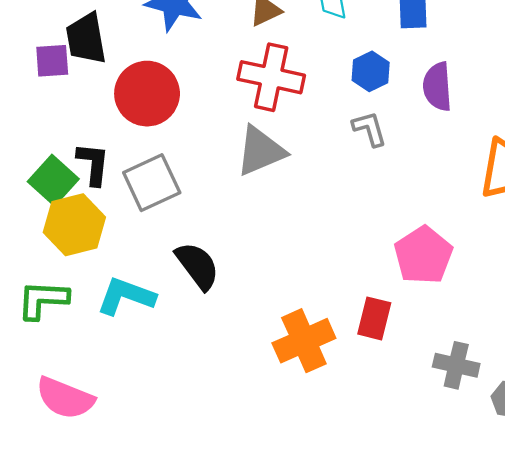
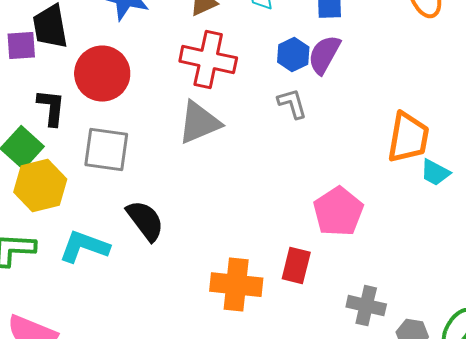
purple semicircle: (437, 87) -> (324, 55), moved, turned 33
black L-shape: (93, 164) -> (51, 108), moved
gray square: (152, 183) -> (106, 150), turned 33
orange cross: (304, 341) -> (236, 285), turned 30

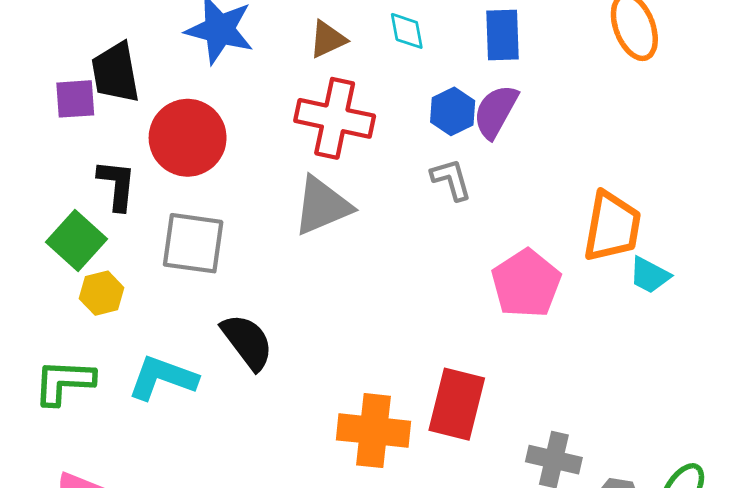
yellow hexagon: (40, 186) -> (102, 293), size x0.6
pink pentagon: (338, 212) -> (526, 283), moved
red rectangle: (296, 266) -> (457, 404), size x1.4

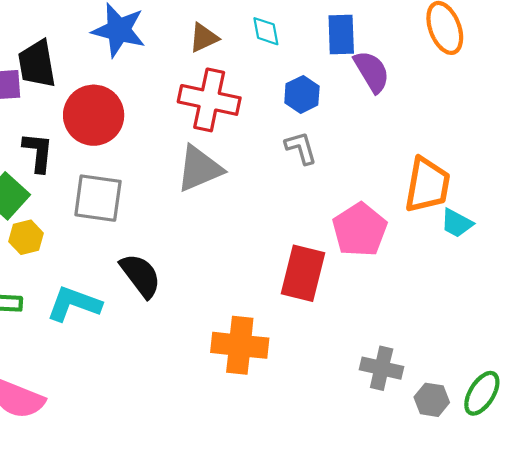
purple semicircle: (496, 111) -> (372, 72), moved, turned 120
red rectangle: (457, 404) -> (303, 273), moved

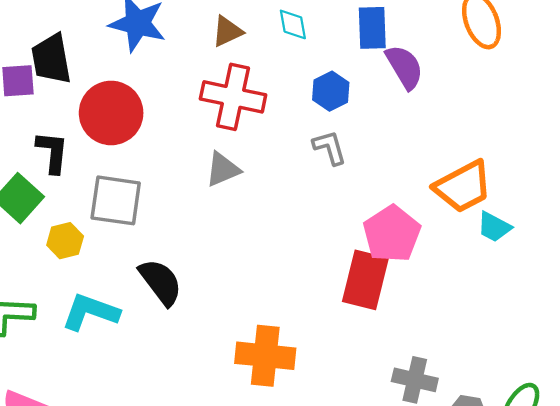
gray triangle: (199, 169) -> (223, 169), size x0.7
orange trapezoid: (427, 185) -> (463, 187), turned 52
yellow hexagon: (26, 237) -> (65, 241), moved
red rectangle: (303, 273) -> (365, 280), moved

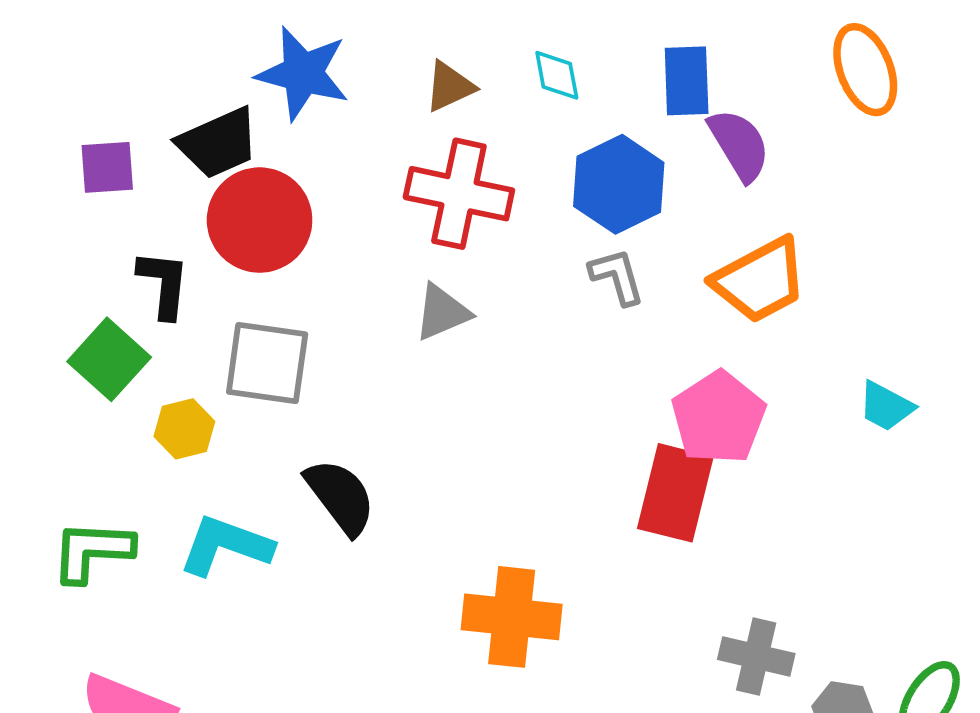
black trapezoid: (51, 59) -> (218, 143), moved, turned -104
blue hexagon: (331, 91) -> (619, 184), size x1.5
orange trapezoid: (463, 187) -> (760, 280), moved

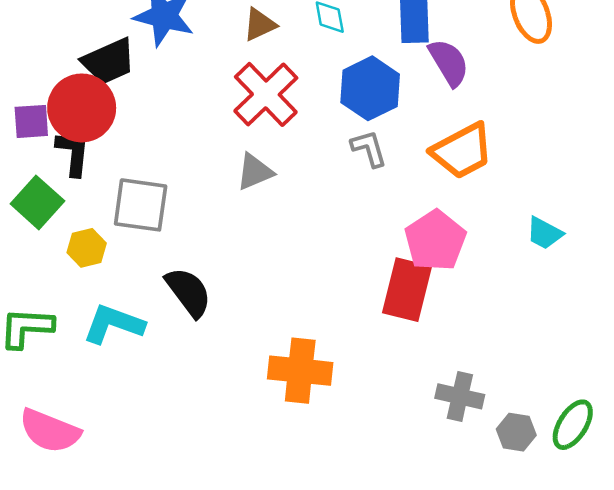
purple square: (107, 167) -> (31, 121), moved
red cross: (459, 194) -> (266, 94), turned 34
red circle: (260, 220) -> (82, 108), moved

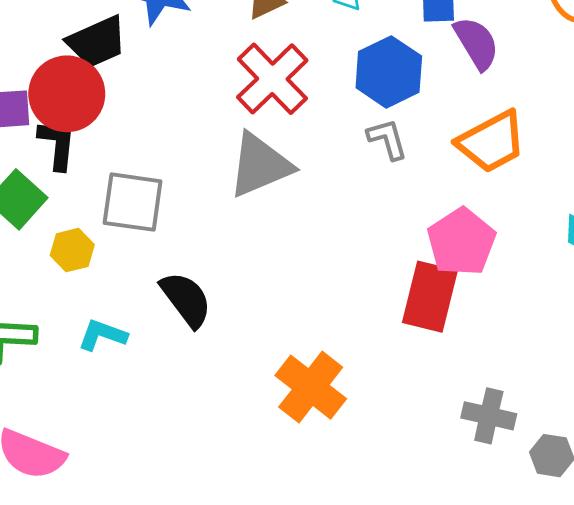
gray triangle: (255, 172) -> (260, 165), size x1.6
cyan L-shape: (114, 324) -> (102, 335), size x0.7
orange cross: (300, 371) -> (311, 387), turned 32

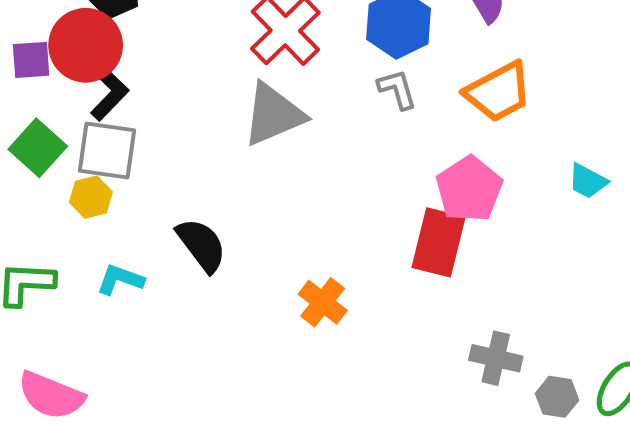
black L-shape: (57, 145) -> (110, 95), moved, turned 38
gray square: (133, 202) -> (107, 150), moved
orange cross: (311, 387) -> (323, 302), moved, size x0.7

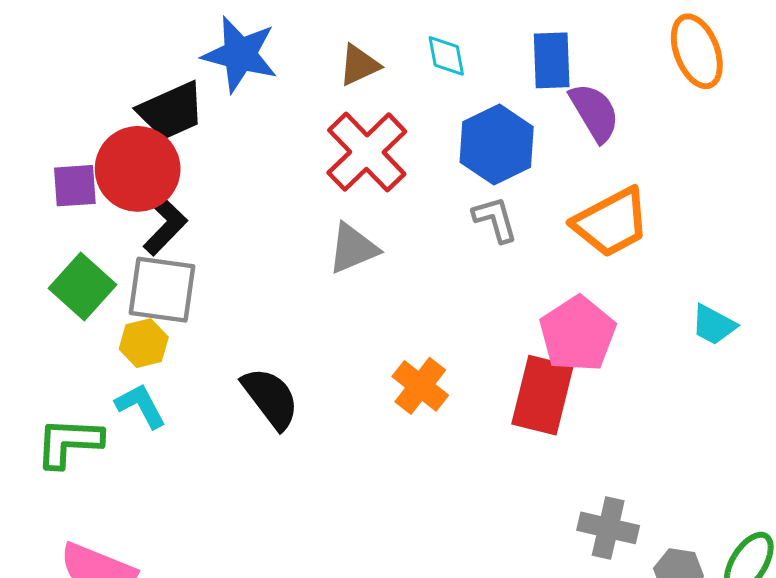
gray triangle: (273, 115) -> (353, 248), size x0.7
cyan L-shape: (120, 280) -> (141, 406), moved, turned 42
orange cross: (323, 302) -> (420, 386), moved

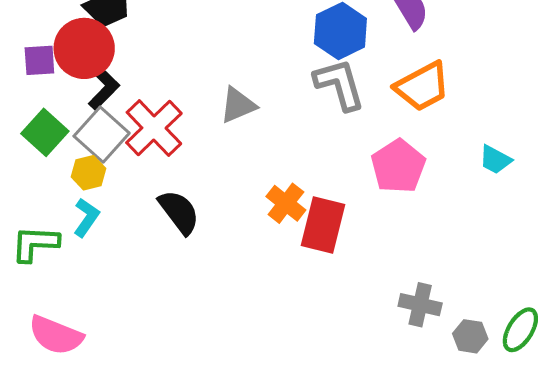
red cross: (367, 152) -> (154, 128), moved
gray L-shape: (495, 219) -> (339, 84), size x1.6
gray square: (162, 290) -> (102, 135), turned 34
red rectangle: (542, 395) -> (323, 225), moved
cyan L-shape: (141, 406) -> (86, 217), turned 63

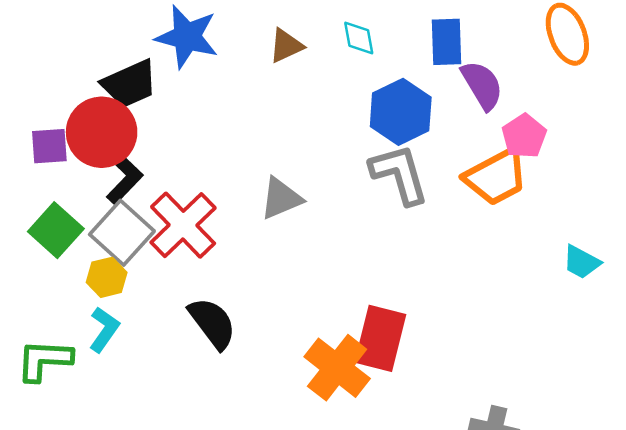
pink pentagon: (398, 166) -> (524, 136), moved, size x0.7
orange cross: (286, 203) -> (337, 368), moved, size x1.4

